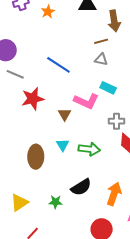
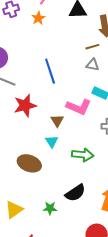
blue line: (58, 65) -> (50, 71), turned 40
cyan triangle: (63, 145) -> (52, 141), moved
brown ellipse: (36, 157) -> (29, 163), turned -70

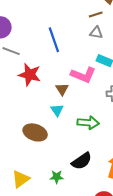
red star: (25, 105) -> (30, 75), turned 30

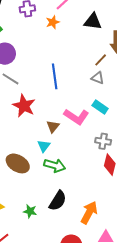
brown line: (96, 14) -> (101, 60), turned -40
green arrow: (88, 123) -> (55, 166), moved
black semicircle: (82, 161) -> (58, 201), turned -35

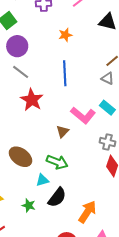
orange star: (53, 22) -> (65, 35), moved
brown triangle: (53, 126) -> (63, 131), moved
cyan triangle: (44, 146) -> (42, 180), moved, turned 32

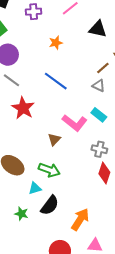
blue line: (65, 73) -> (56, 81), turned -50

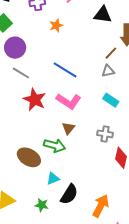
orange star: (56, 43) -> (56, 25), moved
gray triangle: (99, 86) -> (108, 71), turned -32
pink L-shape: (75, 123) -> (69, 101), moved
gray cross: (99, 149) -> (105, 134), moved
green arrow: (49, 170) -> (54, 146), moved

